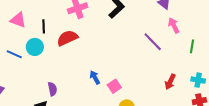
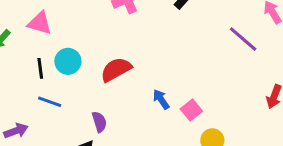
black line: (44, 26) -> (40, 68), moved
red semicircle: (67, 38) -> (116, 70), moved
blue line: (14, 54) -> (50, 102), moved

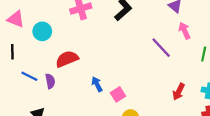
cyan circle: (68, 61) -> (42, 31), moved
blue line: (50, 102) -> (29, 76), moved
purple semicircle: (99, 122) -> (50, 81), moved

